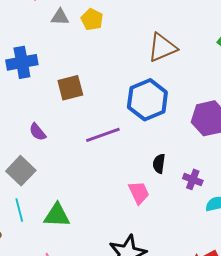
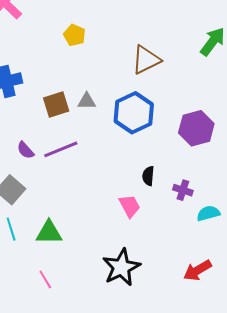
gray triangle: (60, 17) -> (87, 101), moved
purple line: (103, 135) -> (61, 149), moved

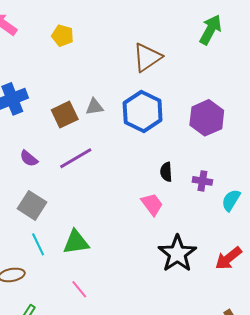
yellow pentagon: (74, 35) -> (63, 36), moved
purple semicircle: (25, 150) -> (29, 158), moved
cyan semicircle: (208, 213) -> (231, 200), turned -35
black star: (121, 267) -> (177, 254), moved

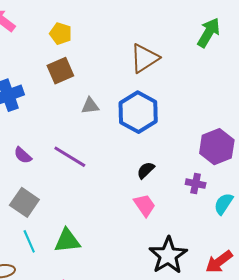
brown square: (65, 115) -> (60, 71), moved
purple hexagon: (207, 118) -> (217, 147), moved
purple line: (76, 158) -> (70, 157), turned 60
black semicircle: (166, 172) -> (146, 170), moved, turned 48

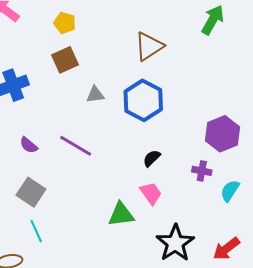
green triangle: (67, 241) -> (121, 214), moved

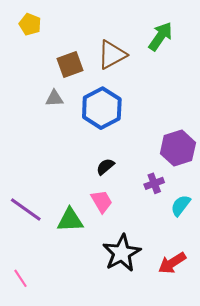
green arrow: (213, 20) -> (160, 36), moved
brown square: (65, 60) -> (70, 65), moved
purple line: (76, 146) -> (26, 210), moved
purple cross: (202, 171) -> (154, 183), turned -36

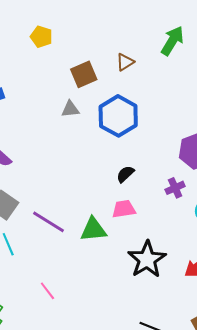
brown triangle: (112, 55) -> (125, 62), size x0.6
pink trapezoid: (102, 201) -> (124, 209), turned -65

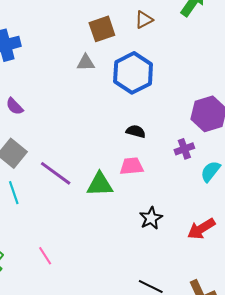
black semicircle: (125, 174) -> (136, 131), turned 54
black star: (147, 259) -> (151, 218), size x0.6
pink line: (47, 291) -> (45, 256), moved

